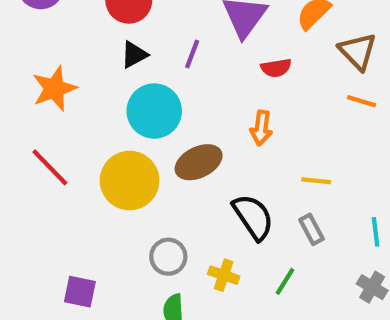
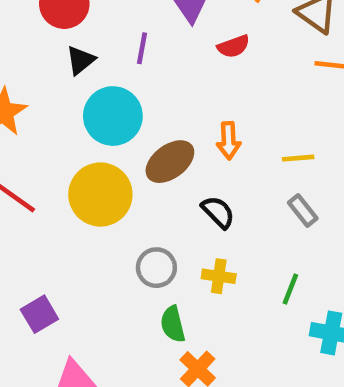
orange arrow: (261, 128) -> (229, 141), moved
black semicircle: (253, 217) -> (218, 212), moved, size x0.7
green line: (285, 281) -> (290, 289), moved
purple square: (80, 292) -> (39, 314), moved, turned -32

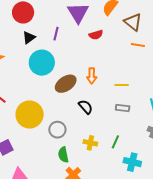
yellow circle: (100, 195) -> (30, 115), moved
gray rectangle: (303, 211) -> (123, 108), turned -48
yellow cross: (219, 276) -> (90, 143), moved

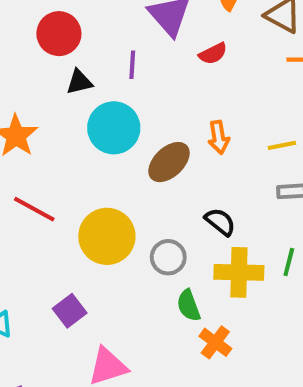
black triangle: (29, 38) -> (79, 82), turned 32
black semicircle: (86, 107) -> (220, 222), moved
yellow cross: (90, 143) -> (239, 272), size x1.6

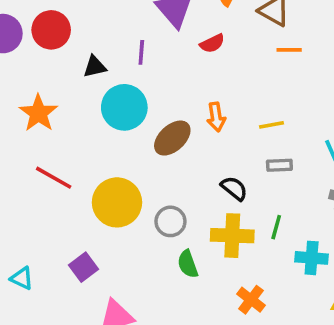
red circle: (59, 34) -> (51, 30), moved
black semicircle: (220, 222) -> (234, 188), moved
orange cross: (215, 342) -> (251, 300), moved

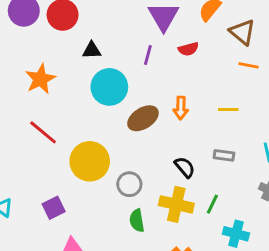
purple line: (141, 52) -> (148, 55), moved
yellow line: (272, 125) -> (228, 109), moved

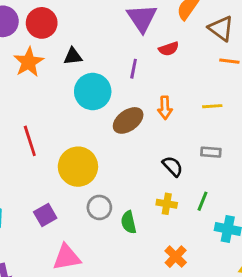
purple line: (148, 55) -> (134, 69), moved
orange star: (40, 79) -> (29, 62), moved
red line: (43, 132) -> (30, 141), turned 36
gray circle: (129, 184) -> (99, 207), moved
yellow cross: (176, 204) -> (167, 204), size x0.6

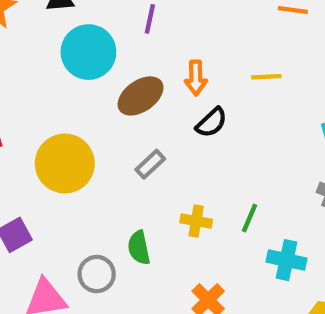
gray rectangle: (211, 152) -> (150, 164), moved, turned -48
black semicircle: (173, 166) -> (211, 122), moved, turned 90
gray circle: (99, 207) -> (97, 274), moved

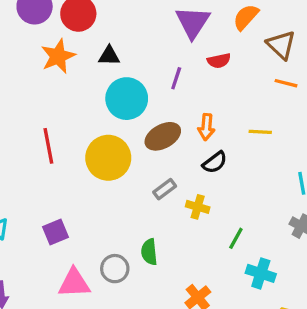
yellow circle: (65, 164) -> (108, 158), moved
yellow cross: (196, 221) -> (198, 207), moved

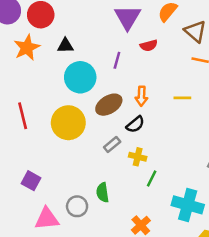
black semicircle: (215, 162) -> (135, 124), moved
purple square: (56, 232) -> (31, 181), turned -36
green line: (236, 238) -> (152, 179), moved
cyan cross: (261, 273) -> (188, 205), size x1.4

